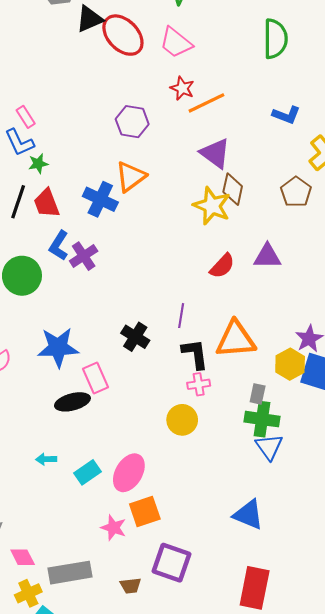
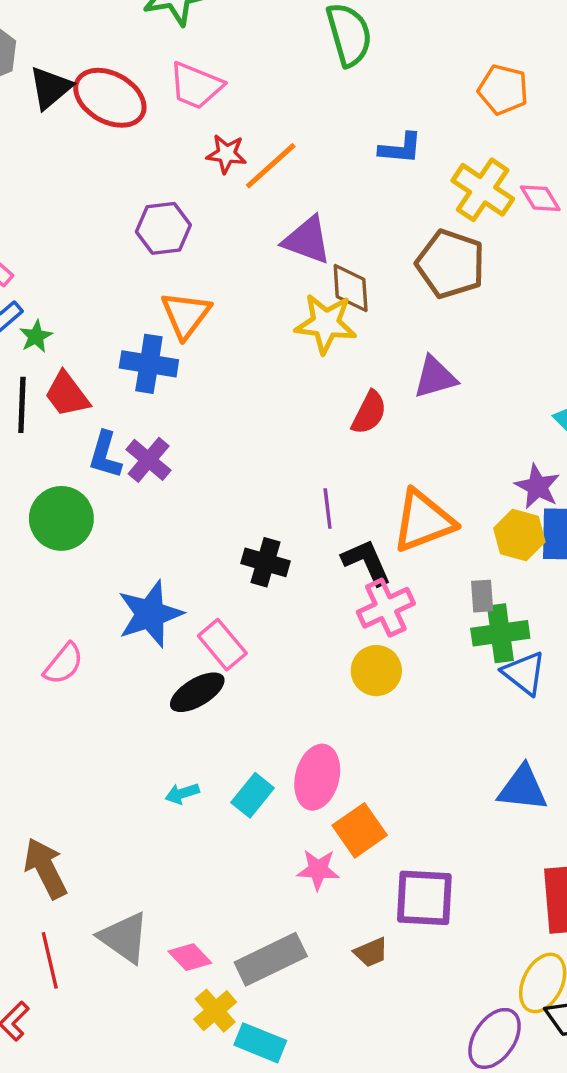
brown pentagon: (296, 192) -> (451, 264), size x1.4
pink cross: (199, 384) -> (386, 608), size x1.5

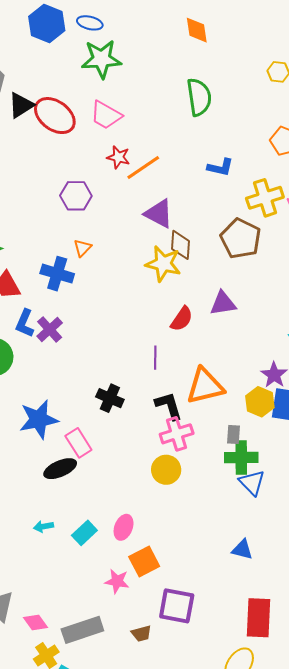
yellow cross: (483, 190) -> (265, 198), turned 30
orange triangle: (186, 315) -> (82, 248), size x0.6
purple line: (328, 508) -> (155, 358), moved
pink ellipse: (317, 777) -> (124, 527), size x0.7
blue triangle: (523, 788) -> (242, 550), size x0.7

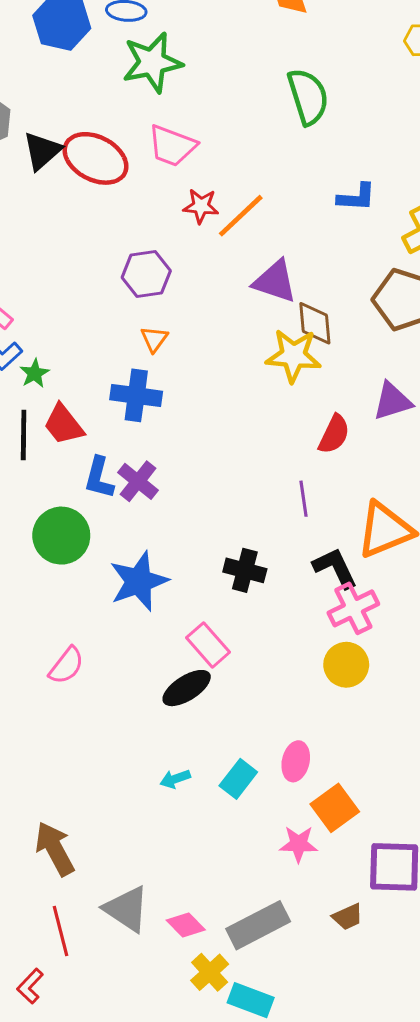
orange triangle: (82, 248) -> (154, 339), moved
blue star: (39, 419) -> (139, 581), moved

